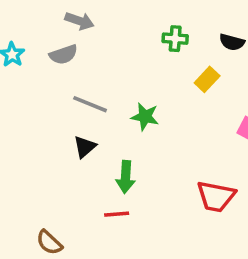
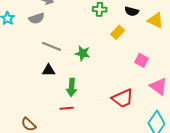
black triangle: (85, 147) -> (49, 70), turned 40
red trapezoid: (216, 196) -> (123, 98), turned -35

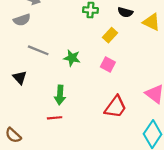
pink square: (142, 60) -> (108, 64), moved
black triangle: (49, 70) -> (20, 78), moved, turned 48
red trapezoid: (123, 98) -> (116, 107), turned -30

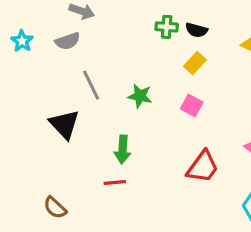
black semicircle: (125, 12) -> (196, 30), moved
gray line: (38, 50) -> (91, 85), turned 42
black triangle: (20, 78) -> (64, 124), size x1.5

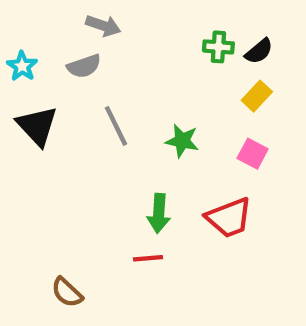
black semicircle: (196, 30) -> (259, 51), turned -55
black triangle: (64, 124) -> (37, 126), moved
red trapezoid: (203, 167) -> (229, 218), moved, turned 33

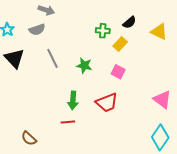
green cross: (218, 47) -> (103, 31), moved
black semicircle: (259, 51) -> (129, 22), moved

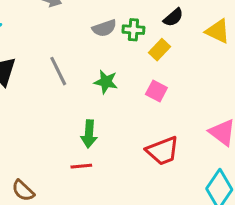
gray semicircle: (37, 30) -> (104, 28), moved
red trapezoid: (107, 103) -> (163, 151), moved

